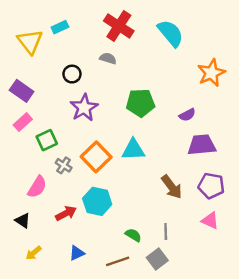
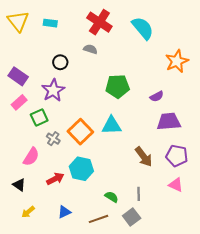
cyan rectangle: (60, 27) -> (50, 23), turned 32
yellow triangle: (30, 42) -> (18, 21), moved
purple star: (84, 108) -> (53, 90), moved

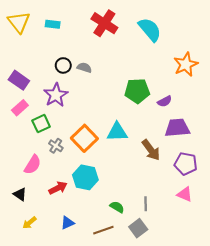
gray semicircle: (90, 49) -> (84, 68), moved
green pentagon: (118, 86) -> (137, 91), moved
brown arrow: (144, 157) -> (151, 150), moved

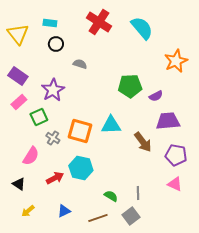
yellow triangle: (19, 22) -> (18, 34), moved
black circle: (63, 65) -> (56, 44), moved
orange square: (84, 138) -> (80, 131), turned -30

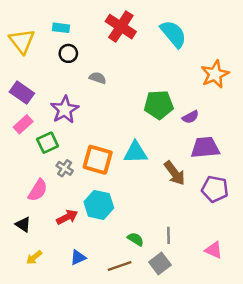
pink triangle: (175, 184) -> (214, 250), moved

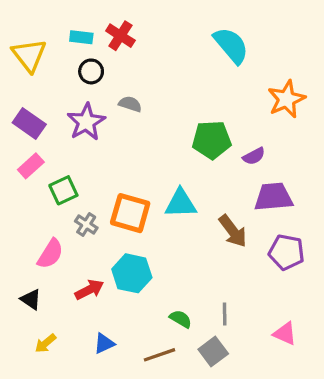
red cross: (121, 27) -> (120, 36), moved, size x0.7
purple star: (65, 110) -> (86, 122), moved

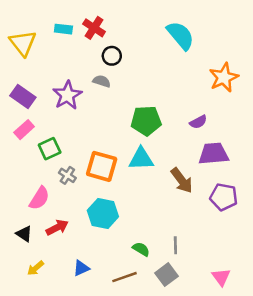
black circle: (91, 71) -> (112, 56), moved
green pentagon: (212, 140) -> (146, 121), moved
red arrow: (89, 290) -> (57, 227), moved
pink triangle: (285, 334) -> (221, 277), moved, turned 30

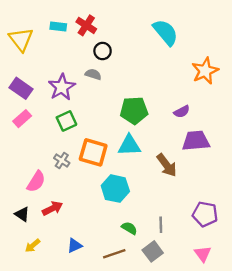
green square: (50, 149) -> (66, 121), moved
purple pentagon: (224, 197) -> (205, 214), moved
cyan hexagon: (103, 213) -> (115, 189), moved

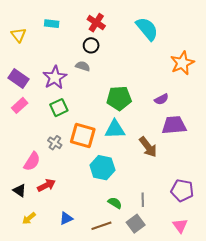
red cross: (86, 25) -> (96, 23), moved
yellow triangle: (21, 39) -> (19, 35), size x0.7

